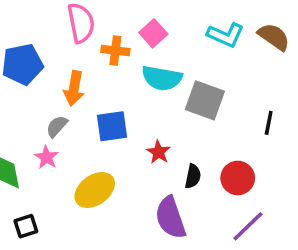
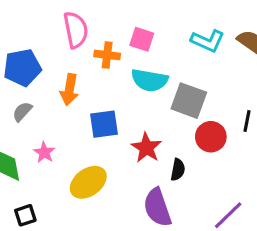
pink square: (153, 33) -> (142, 39), turned -30
gray semicircle: (57, 126) -> (22, 112), moved
red star: (158, 152) -> (146, 148), size x1.4
red circle: (238, 178) -> (211, 137), moved

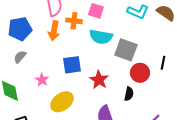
orange arrow: (69, 90) -> (54, 31), moved
pink star: (44, 152) -> (42, 80), moved
black semicircle: (178, 170) -> (129, 94), moved

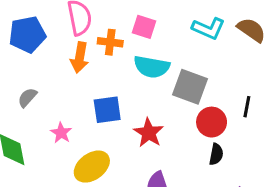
blue pentagon: (20, 29) -> (27, 35), moved
black semicircle: (129, 94) -> (216, 154), moved

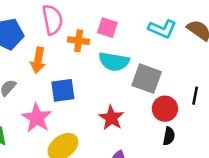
orange arrow: (80, 58) -> (38, 60), moved
blue square: (107, 110) -> (63, 90), moved
pink star: (61, 133) -> (37, 118), size x1.6

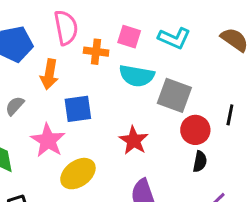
cyan L-shape: (162, 29) -> (174, 38), moved

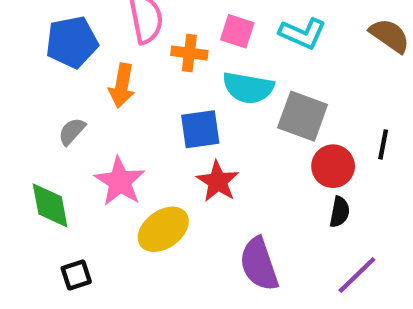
blue square: (78, 109) -> (200, 129), moved
red star: (134, 140) -> (218, 181), moved

